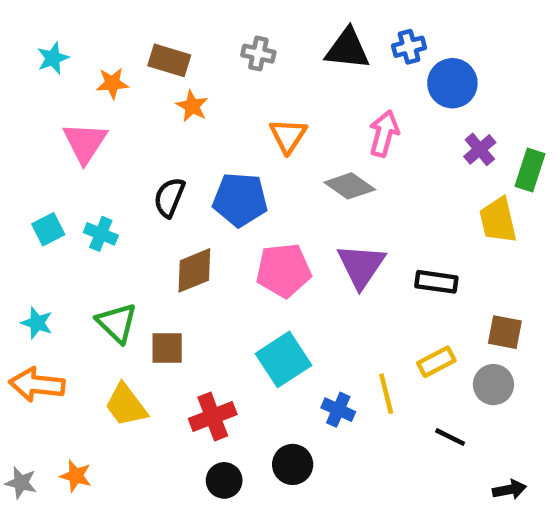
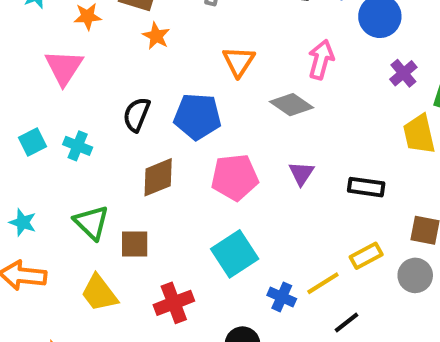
purple triangle: (361, 266) -> (301, 173), size x0.6
yellow line: (386, 394) -> (323, 283), turned 72
black line: (450, 437) -> (346, 322), moved, turned -64

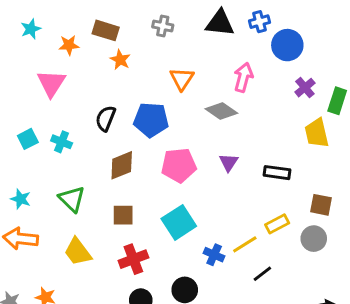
brown square: (135, 244) -> (123, 215), moved

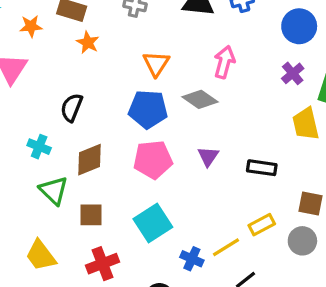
blue circle: (287, 45) -> (299, 26), moved
blue pentagon: (151, 120) -> (148, 109), moved
cyan cross: (62, 142) -> (39, 147), moved
green triangle: (72, 199) -> (54, 190), moved

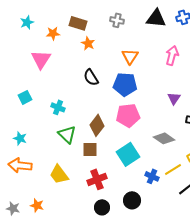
gray diamond: (200, 99) -> (164, 138), moved
black semicircle: (72, 108) -> (91, 77), moved, turned -54
purple triangle: (208, 156) -> (174, 98), moved
brown diamond: (89, 160) -> (97, 125), moved, turned -30

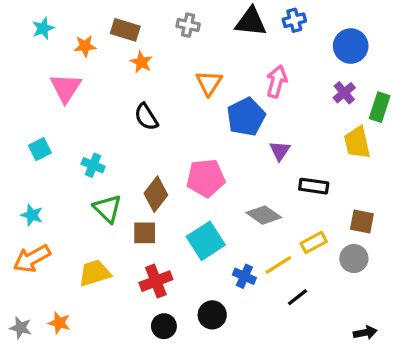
blue pentagon: (125, 84) -> (246, 117), moved, turned -30
orange arrow: (20, 165) -> (32, 259), turned -35
yellow trapezoid: (59, 174) -> (95, 273), turned 110

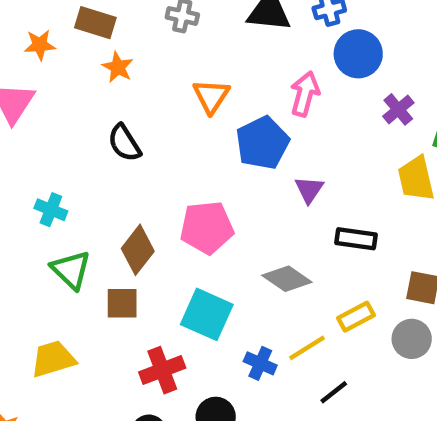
blue circle: (351, 46) -> (358, 54), moved
cyan square: (206, 241) -> (207, 314), turned -33
red cross: (156, 281) -> (162, 370), moved

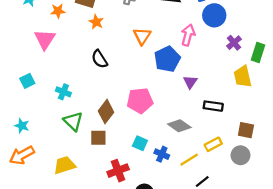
cyan square: (207, 314) -> (140, 143), size x0.6
blue cross: (260, 363) -> (162, 154), moved

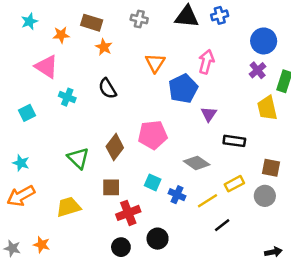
blue circle: (214, 15) -> (264, 41), moved
pink triangle: (45, 39) -> (47, 67), turned -30
cyan cross: (63, 92) -> (67, 97), moved
brown square: (98, 138) -> (111, 187), moved

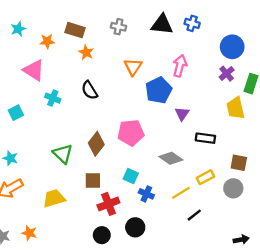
blue cross: (220, 15) -> (192, 23), turned 32
blue cross: (177, 195) -> (146, 194), moved

